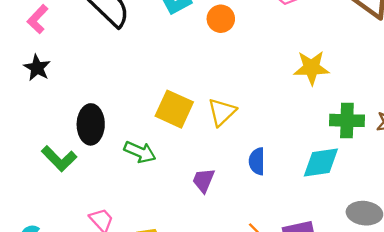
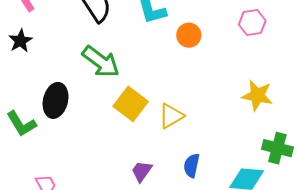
green arrow: (140, 152) -> (101, 62), moved, size x1.4

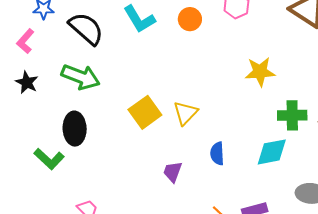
orange circle: (189, 35) -> (190, 19), moved
green arrow: (101, 62) -> (81, 77), moved
yellow square: (131, 104) -> (145, 112), turned 32

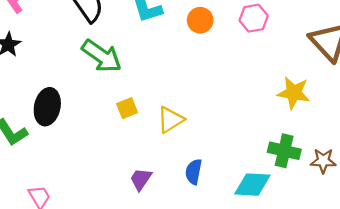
yellow star: (260, 72) -> (294, 93), moved
green arrow: (81, 77) -> (102, 56), moved
yellow square: (145, 112) -> (127, 108), size x0.6

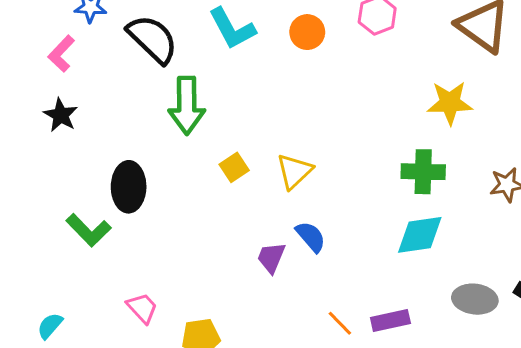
green arrow: (102, 56) -> (187, 105), turned 66
green cross: (284, 151) -> (423, 172), moved
blue semicircle: (194, 172) -> (311, 237), moved, turned 140

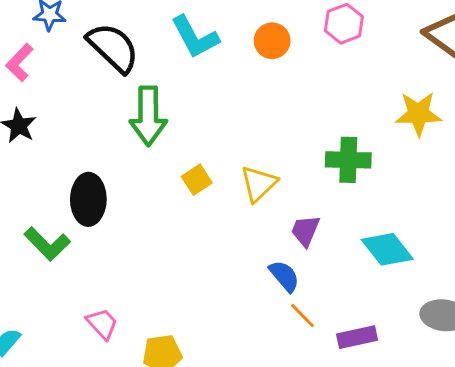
green cross: (423, 172) -> (348, 160), moved
cyan diamond: (420, 235) -> (387, 249), turned 60
blue semicircle: (311, 237) -> (284, 276), moved
purple trapezoid: (271, 258) -> (305, 231), moved
orange line: (340, 323) -> (302, 316), moved

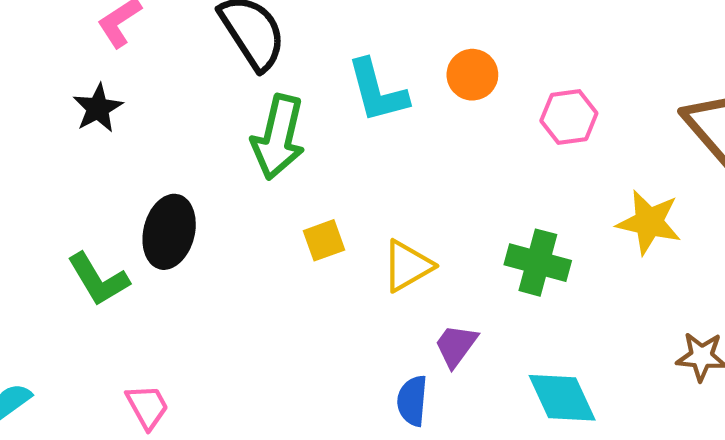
pink hexagon: (344, 24) -> (569, 117), moved
cyan L-shape: (195, 37) -> (377, 91), moved
blue semicircle: (284, 276) -> (412, 401), turned -148

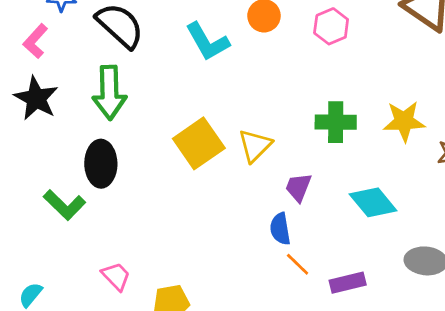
black star: (98, 108) -> (36, 98), size x1.4
green arrow: (278, 137) -> (109, 93), moved
yellow star: (649, 222) -> (404, 121), moved
yellow square: (324, 240) -> (199, 143), size x1.8

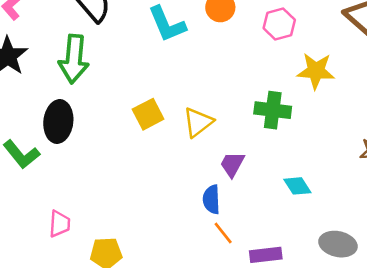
yellow star: (404, 121) -> (316, 71), moved
yellow square: (199, 143) -> (148, 114), size x0.7
cyan diamond: (373, 202) -> (297, 186), size x0.7
pink trapezoid: (116, 276) -> (60, 224), turned 40

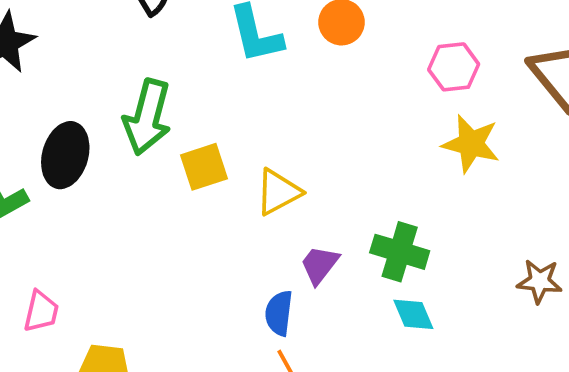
pink hexagon: (279, 24) -> (454, 67), moved
green arrow: (74, 59) -> (147, 117), moved
green cross: (273, 110) -> (400, 252), moved

